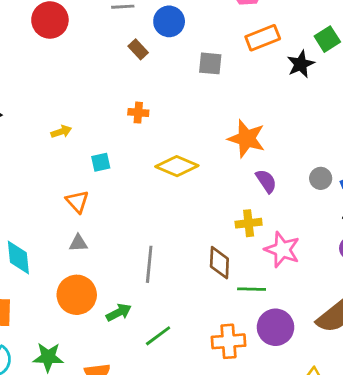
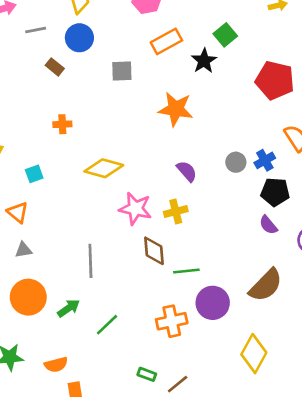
orange star: (247, 139) -> (176, 109), moved
pink star: (282, 250) -> (135, 209), moved

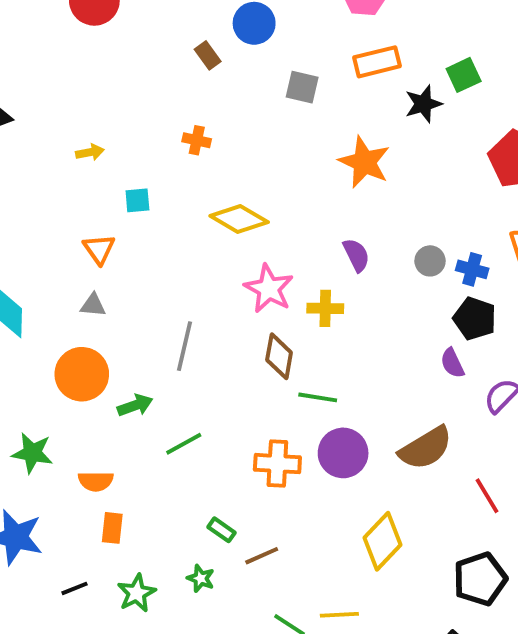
blue cross: (265, 160) -> (472, 269), turned 30

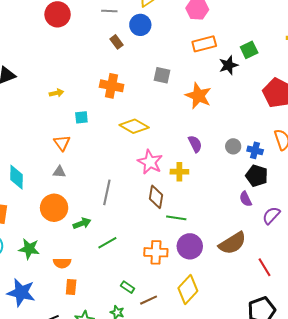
gray square: (302, 87) -> (162, 75), moved
orange cross: (197, 140) -> (112, 86), size x1.6
yellow diamond: (382, 541) -> (188, 290), moved

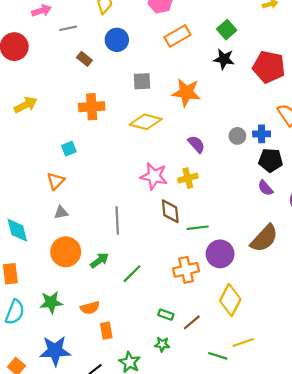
blue circle: (140, 25) -> (117, 40), moved
black star: (228, 65) -> (224, 59), moved, turned -30
yellow arrow: (56, 93) -> (26, 105), moved, size x1.5
yellow diamond: (134, 126) -> (146, 122), moved
orange triangle: (62, 143) -> (56, 181), turned 36

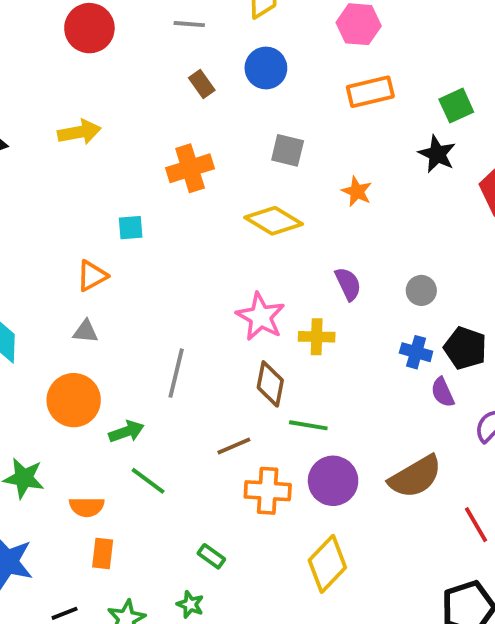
orange star: (186, 92) -> (357, 191), size x0.6
orange cross: (92, 107) -> (190, 168), turned -30
blue cross: (262, 134) -> (416, 352), moved
green line: (132, 274) -> (148, 481), moved, turned 65
brown line: (192, 322) -> (234, 446), moved

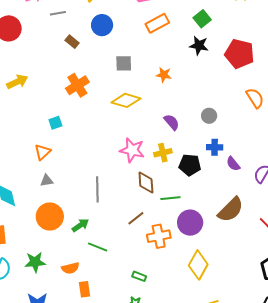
black pentagon: (465, 348) -> (190, 165), moved

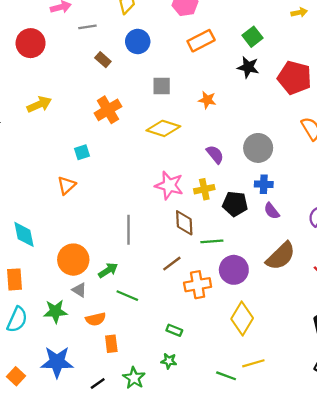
gray circle: (209, 116) -> (258, 148), size x1.6
purple semicircle: (233, 164) -> (272, 211), moved
gray triangle: (47, 181) -> (79, 290), moved, turned 40

